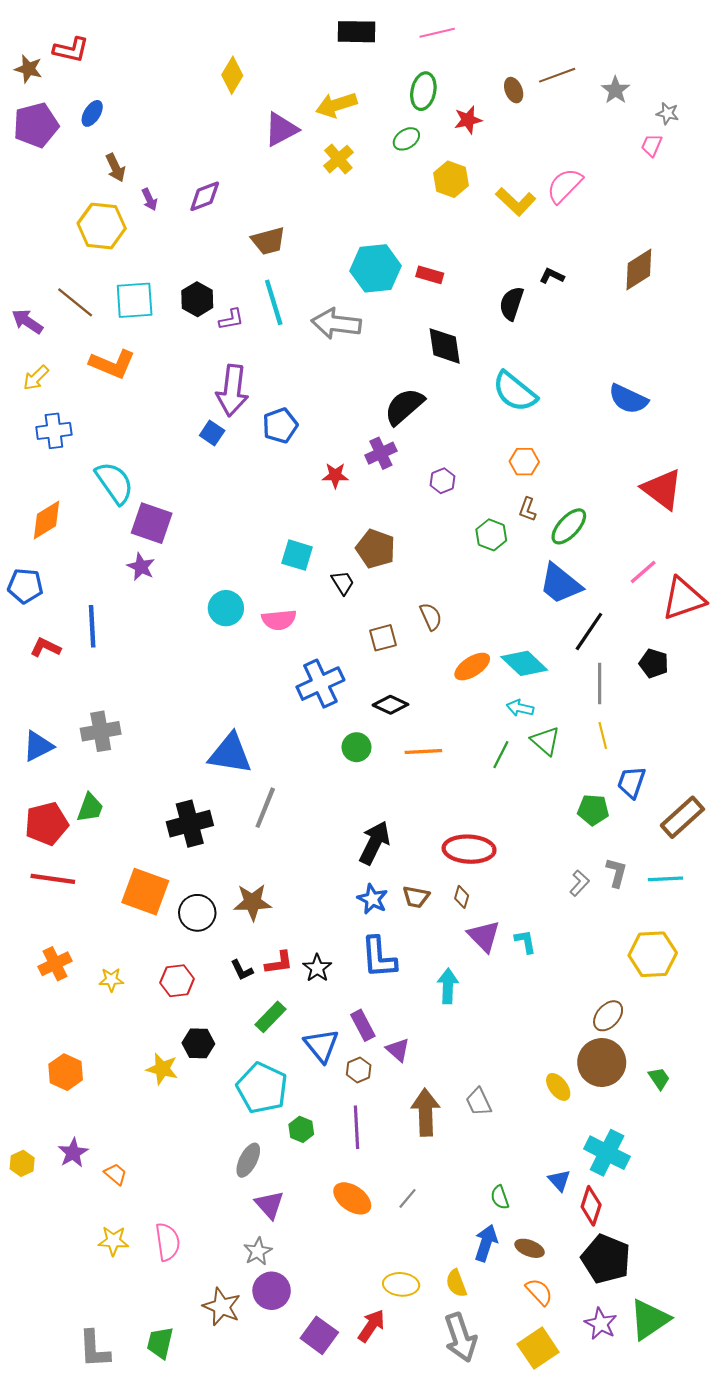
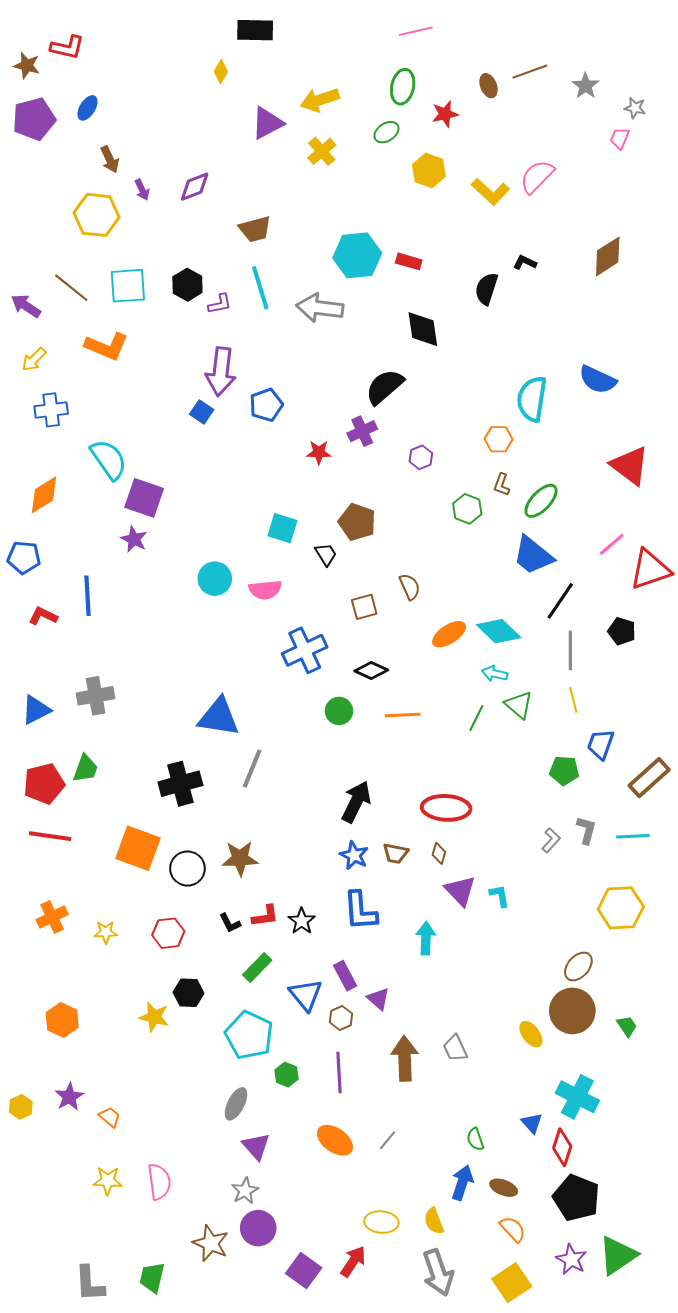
black rectangle: (356, 32) -> (255, 30), moved
yellow diamond: (232, 75) -> (221, 72), size x0.7
cyan semicircle: (515, 392) -> (532, 399), moved, turned 60

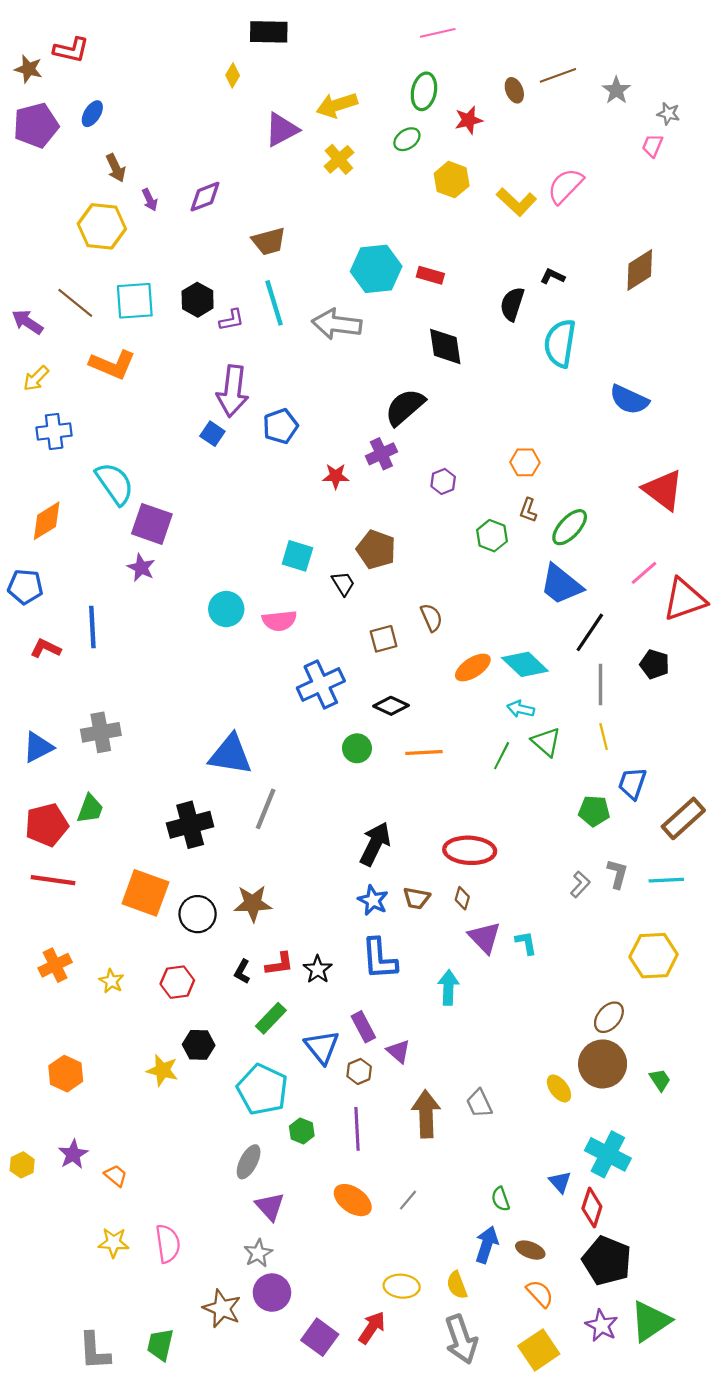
cyan semicircle: (532, 399) -> (560, 343), moved
black L-shape: (230, 923) -> (242, 972), turned 55
yellow star: (106, 932) -> (111, 981), turned 30

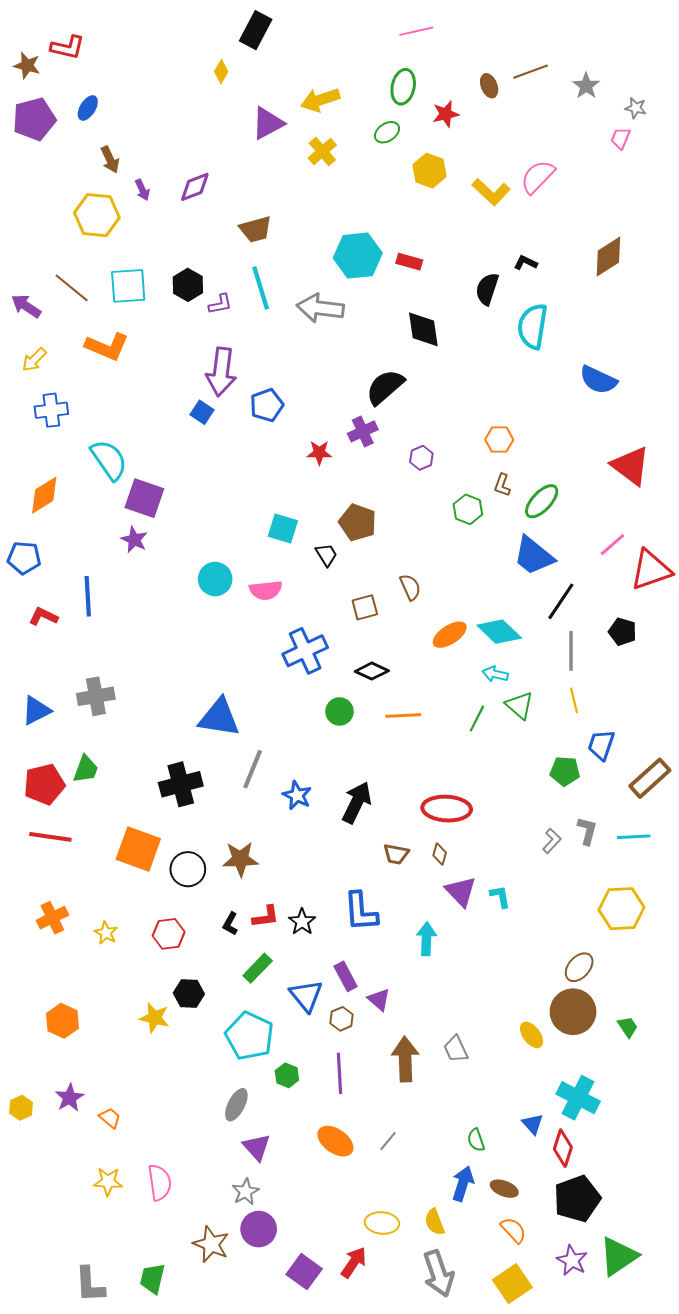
black rectangle: (269, 32) -> (256, 30), turned -63
blue star: (373, 900) -> (297, 795), moved
black pentagon: (607, 1261) -> (577, 1199), turned 30

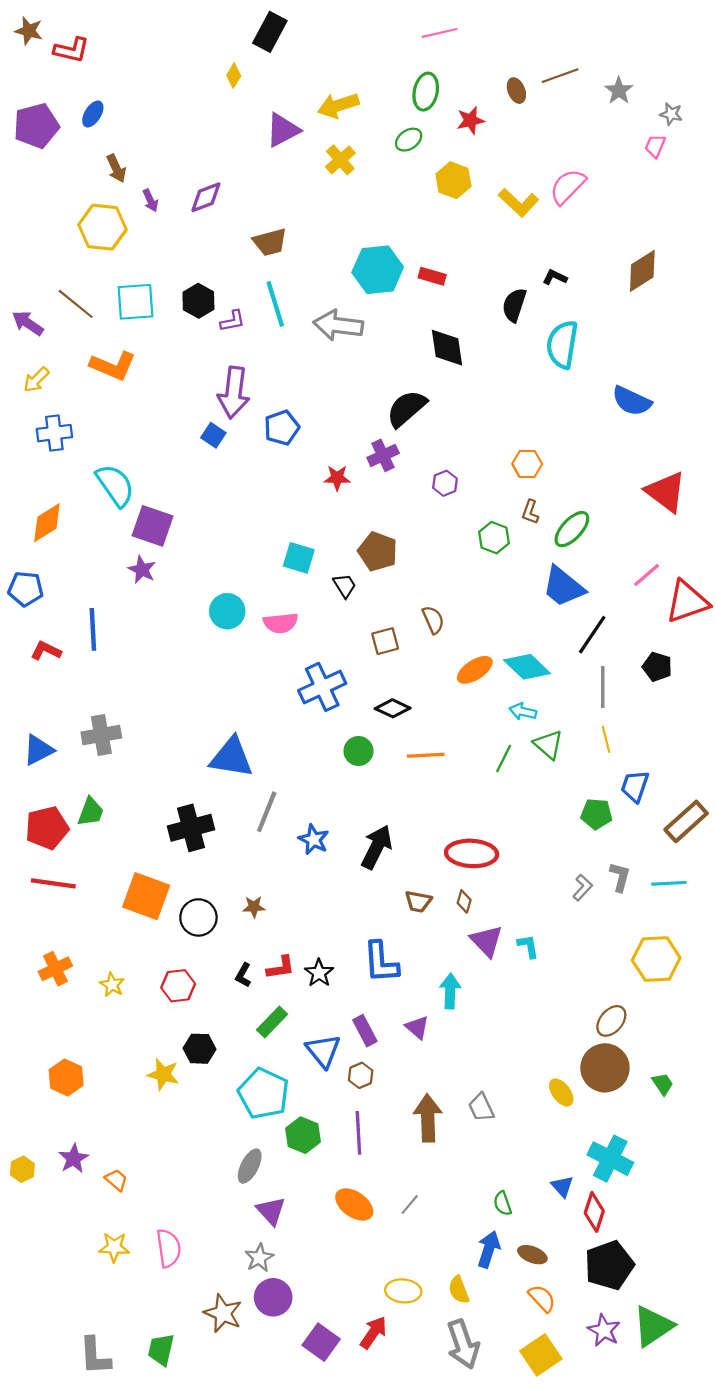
brown star: (27, 66) -> (29, 31), moved
brown star: (240, 859) -> (254, 907), size x0.6
purple triangle: (379, 1000) -> (417, 1027), moved
green hexagon: (287, 1075) -> (303, 1135), size x1.4

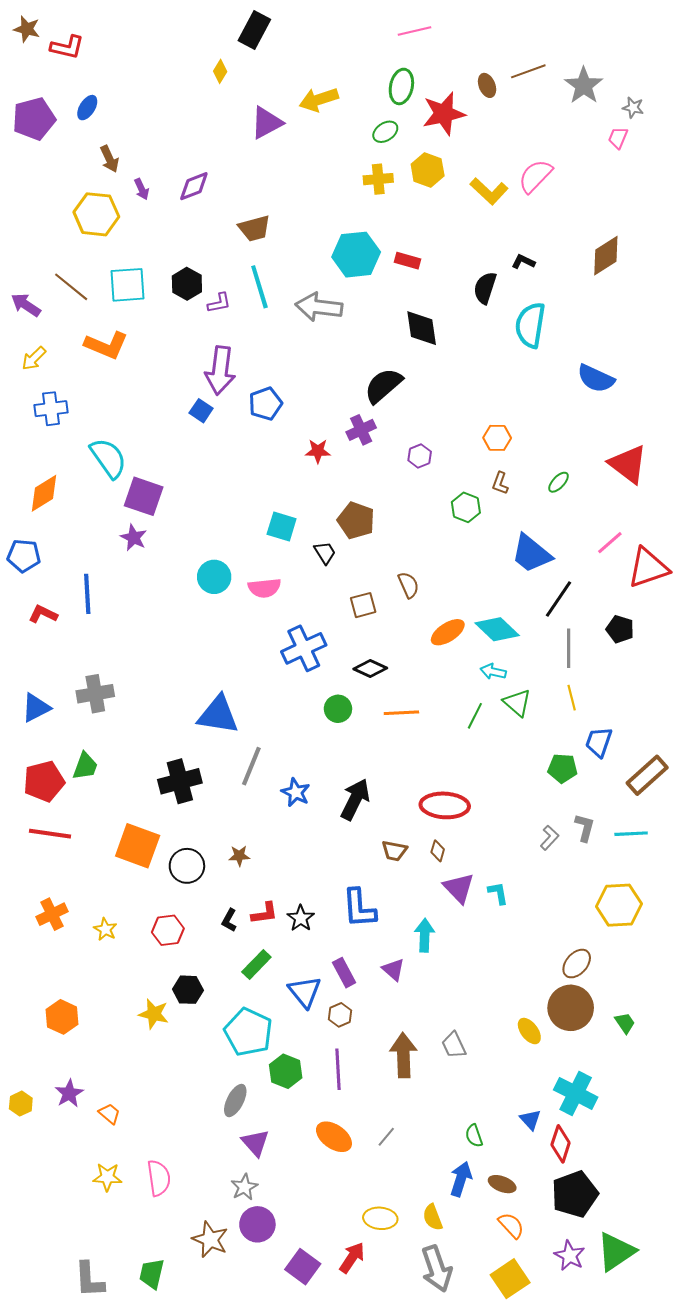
gray star: (619, 91) -> (584, 85), size x1.4
red star: (471, 120) -> (444, 114), size x1.6
yellow cross: (340, 160) -> (378, 179), moved, turned 36
green ellipse: (572, 529) -> (559, 482), moved, size x0.6

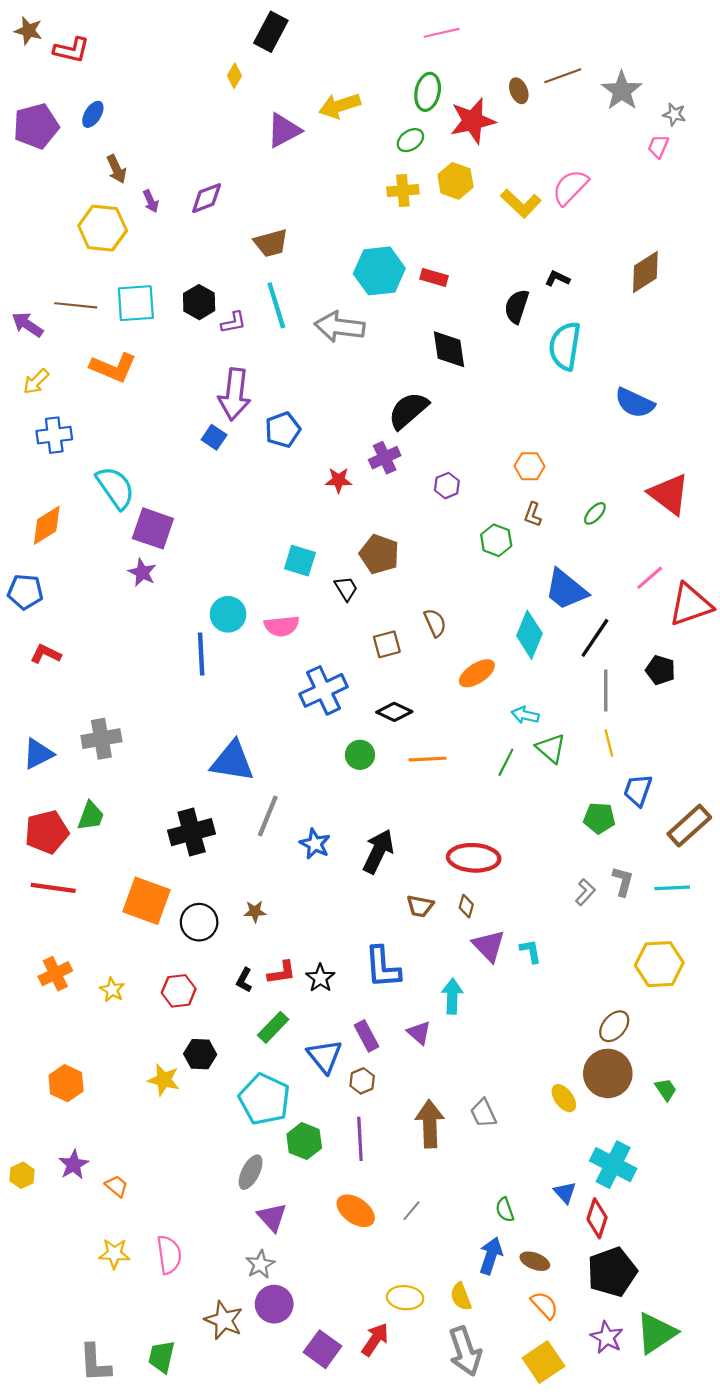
brown line: (71, 287) -> (76, 305), turned -33
blue line: (87, 594) -> (201, 654), moved
cyan diamond: (497, 629) -> (529, 635), moved, turned 69

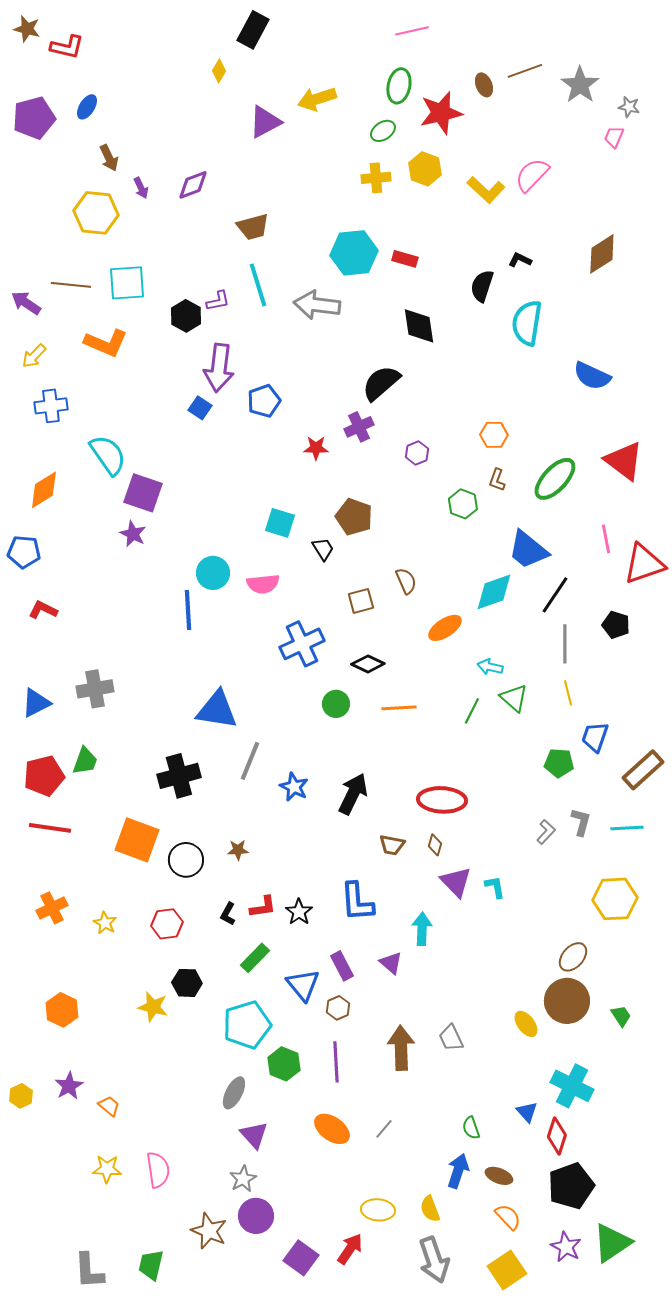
black hexagon: (199, 302) -> (186, 316), moved
green ellipse: (595, 513) -> (555, 479), size x2.0
pink line: (650, 578) -> (606, 539), turned -60
cyan diamond: (529, 635) -> (494, 592), turned 48
cyan pentagon: (265, 1099) -> (247, 1025), turned 30

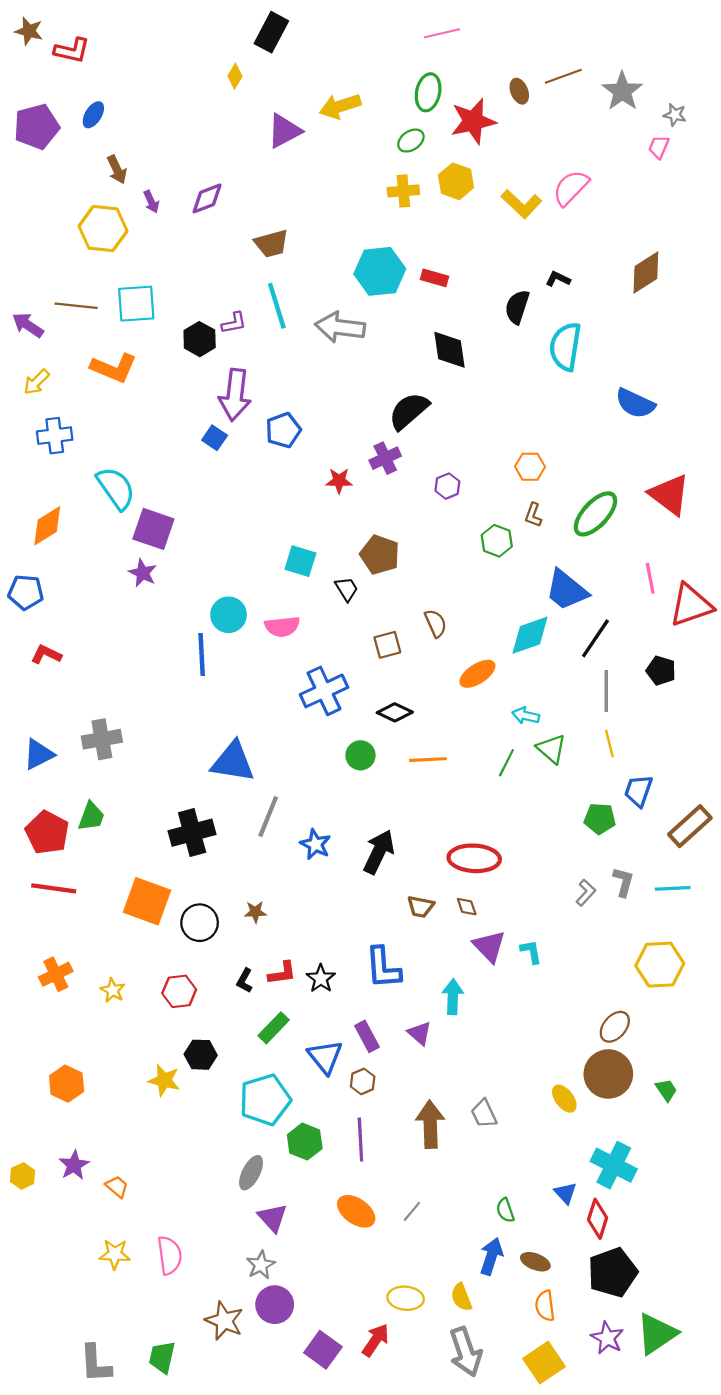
red pentagon: (44, 776) -> (47, 833), turned -30
brown diamond: (435, 845) -> (467, 907), turned -35
orange semicircle: (508, 1217) -> (545, 1306), turned -144

